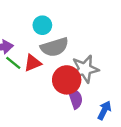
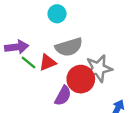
cyan circle: (42, 25) -> (57, 14), moved
purple semicircle: (75, 98) -> (63, 96), moved, turned 48

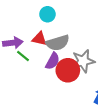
red triangle: (48, 62) -> (39, 39), moved, turned 35
purple semicircle: (63, 96) -> (53, 61), moved

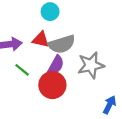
green line: (23, 56) -> (22, 70), moved
red circle: (68, 70) -> (52, 85), moved

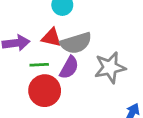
green line: (22, 70) -> (39, 65), moved, turned -42
red circle: (52, 85) -> (45, 91), moved

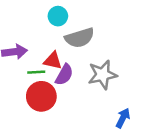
red triangle: (51, 38) -> (53, 61), moved
gray semicircle: (76, 43) -> (80, 38), moved

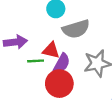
red circle: (41, 96) -> (59, 84), moved

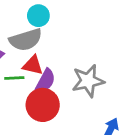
gray semicircle: (76, 29) -> (26, 40), moved

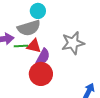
green line: (14, 78) -> (21, 46), moved
gray star: (88, 81) -> (73, 43), moved

